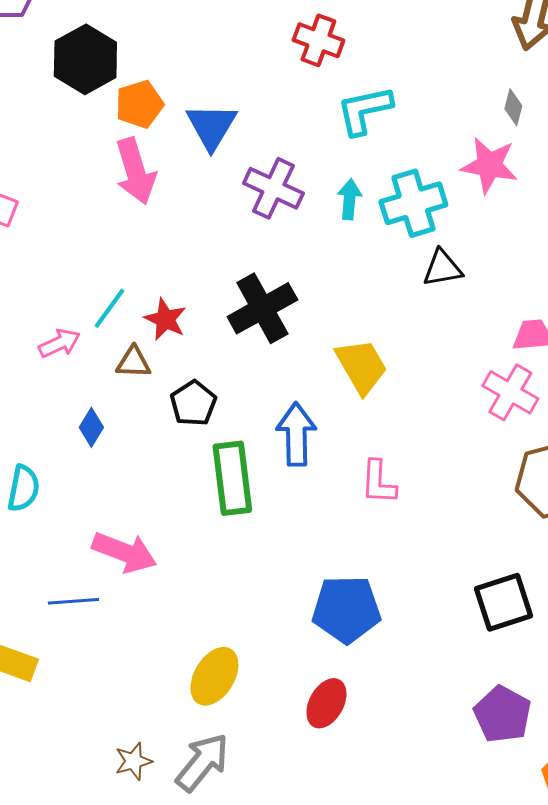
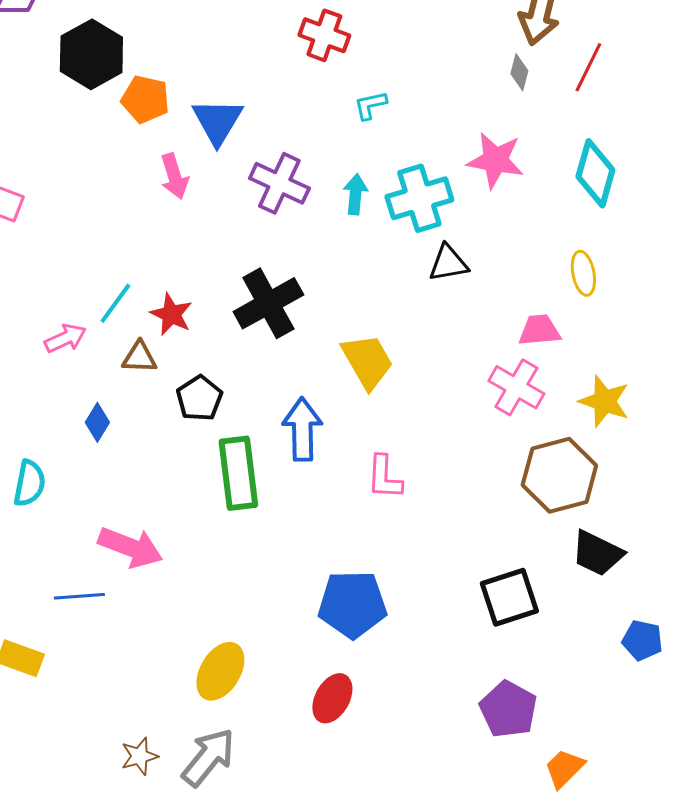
orange pentagon: (139, 104) -> (145, 99), turned 30
gray diamond: (513, 107) -> (519, 72), moved
cyan L-shape: (364, 110) -> (370, 105), size x0.6
pink arrow: (135, 171) -> (174, 176), moved, size x0.7

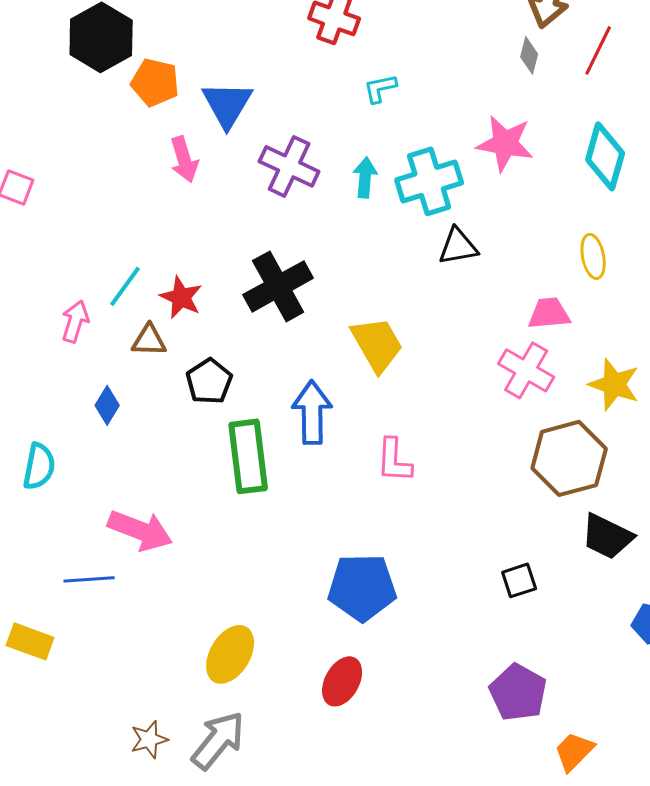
pink arrow: (65, 338) -> (75, 321), turned -48
black square: (509, 597) -> (519, 580), size x0.6

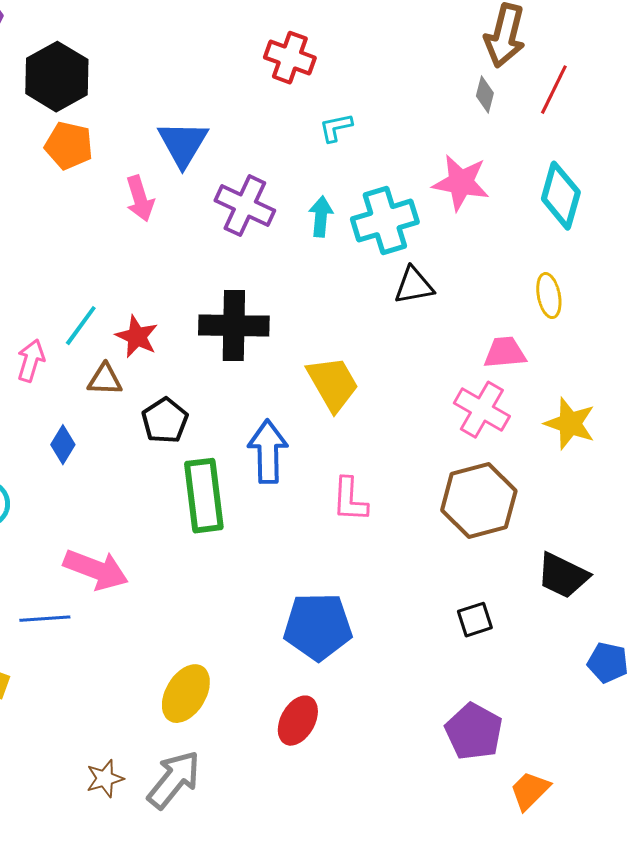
orange pentagon: (155, 82) -> (69, 146), moved
black cross: (278, 286) -> (234, 326), turned 30
brown hexagon: (569, 458) -> (479, 501), moved

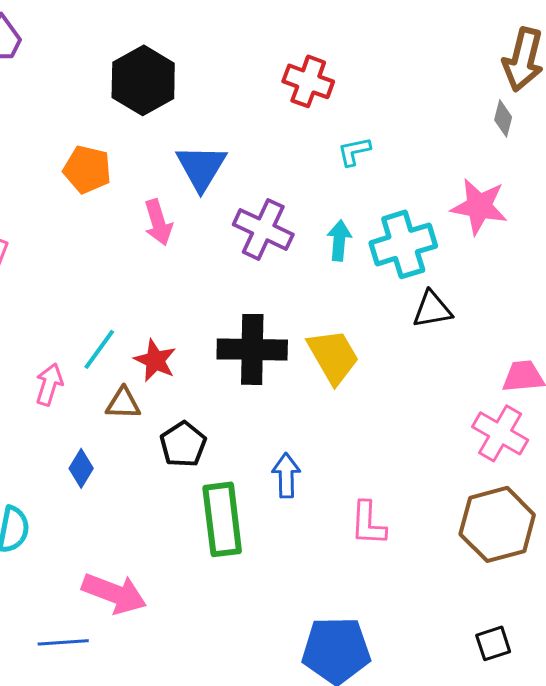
black hexagon: (57, 77) -> (143, 80), moved
yellow trapezoid: (333, 384) -> (333, 356), moved
blue arrow: (268, 452) -> (286, 475), size x0.7

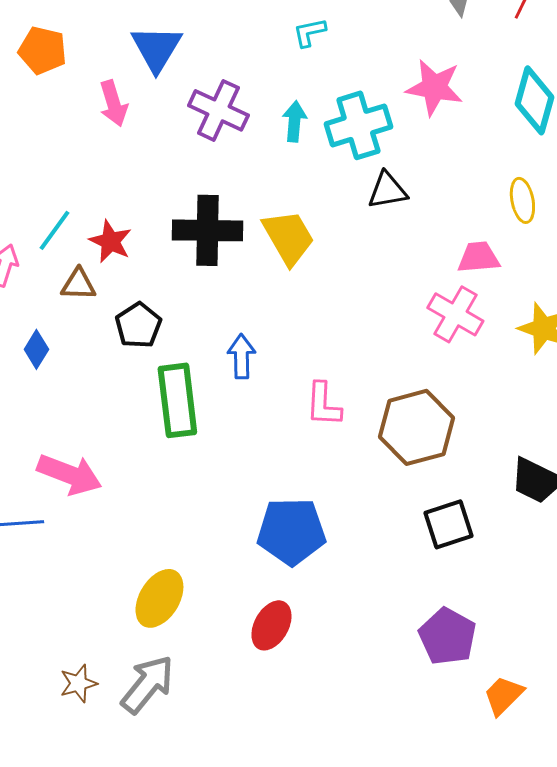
brown hexagon: (497, 524) -> (416, 427), moved
black square: (493, 643) -> (448, 524), size x1.4

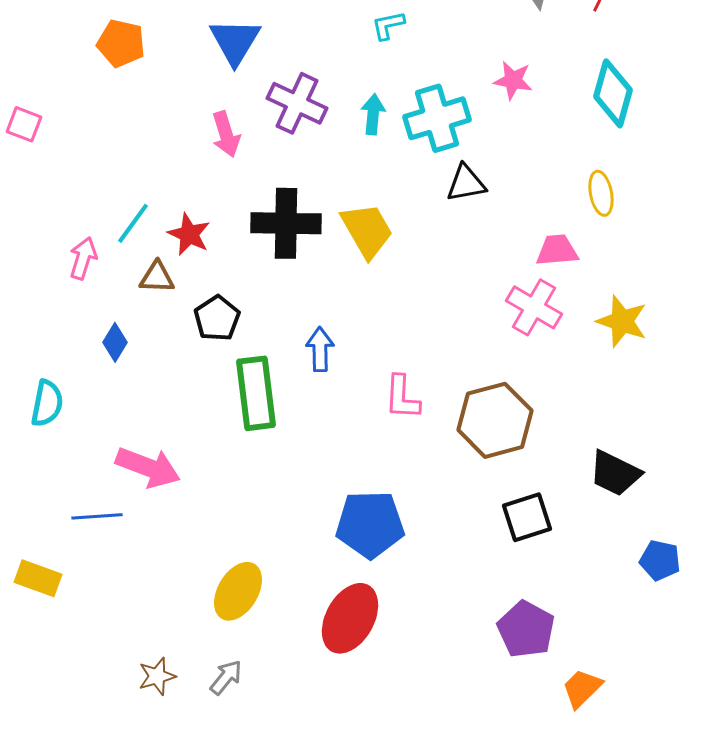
pink star: (434, 87) -> (513, 80), size x0.7
pink arrow: (113, 103) -> (226, 134), moved
red ellipse: (271, 625) -> (350, 618), size x1.4
gray arrow: (147, 684) -> (226, 677), size x0.6

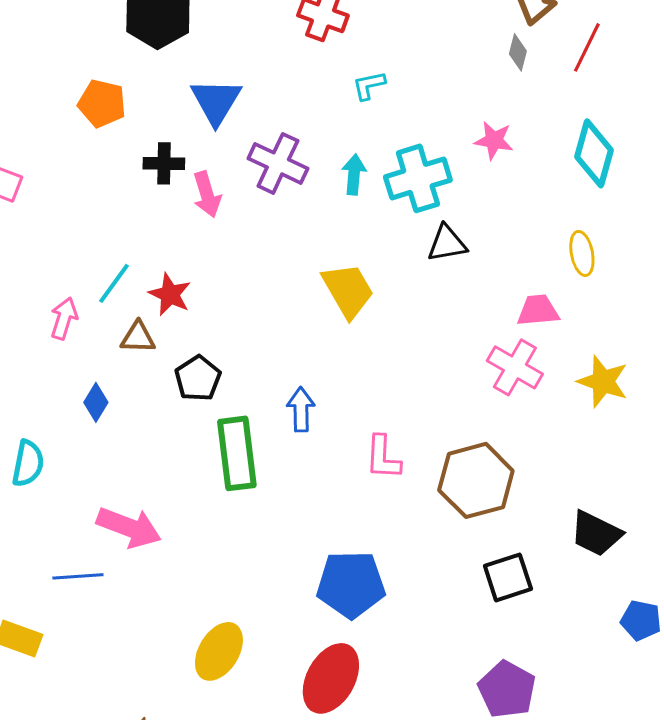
black cross: (286, 223) -> (164, 163), moved, size x0.6

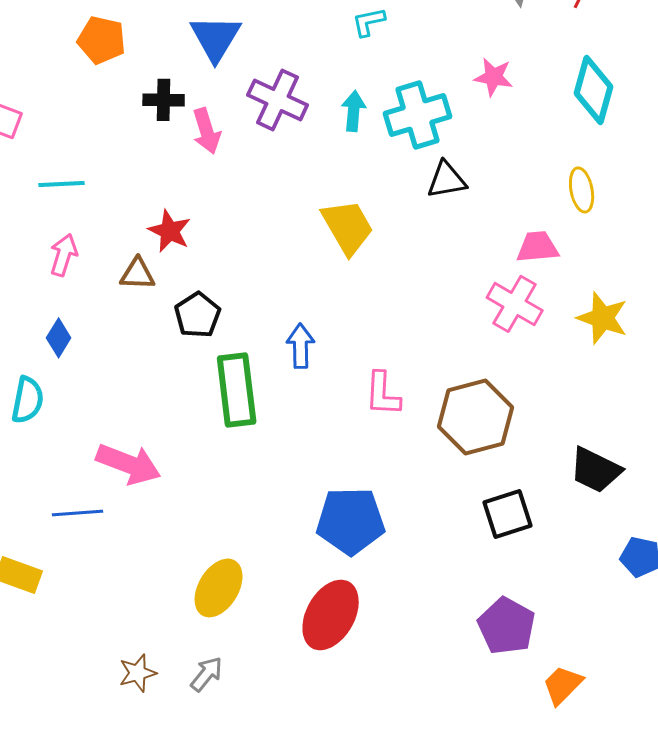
cyan line: (114, 283) -> (62, 184), moved, turned 51
blue diamond: (96, 402) -> (59, 338), moved

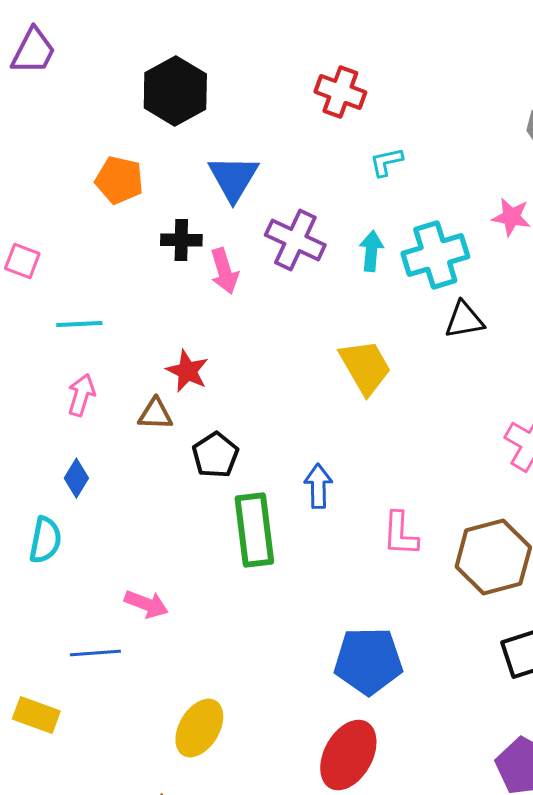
pink arrow: (129, 464) -> (146, 604), size x0.7
yellow ellipse: (219, 588) -> (199, 728), moved

